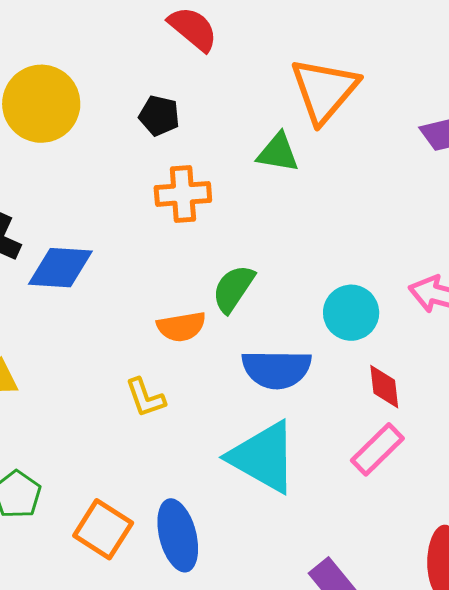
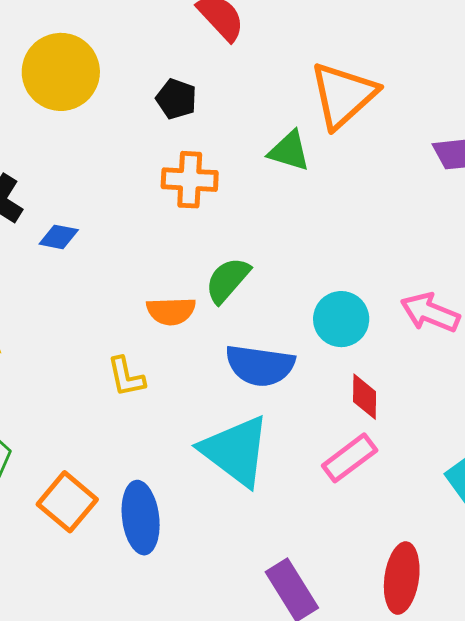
blue diamond: (60, 268) -> (59, 237), size x0.6

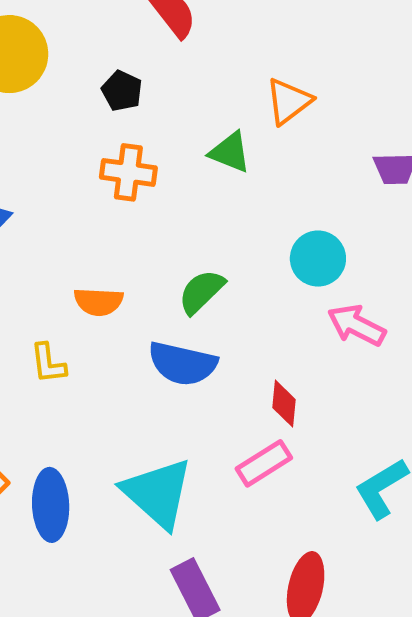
orange triangle: (343, 95) -> (289, 101), size x0.7
green semicircle: (227, 280) -> (201, 292), moved
cyan circle: (341, 319) -> (318, 259), moved
cyan triangle: (235, 451) -> (158, 493), moved

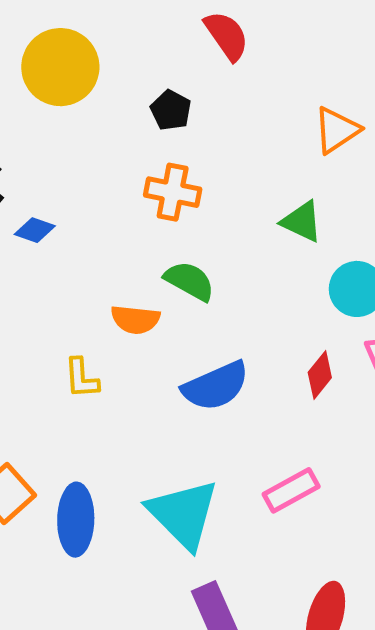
green triangle: (230, 152) -> (302, 222), moved
green semicircle: (201, 292) -> (190, 281), moved, turned 70
blue semicircle: (183, 364) -> (216, 386), turned -40
red diamond: (284, 404) -> (320, 375), moved, turned 30

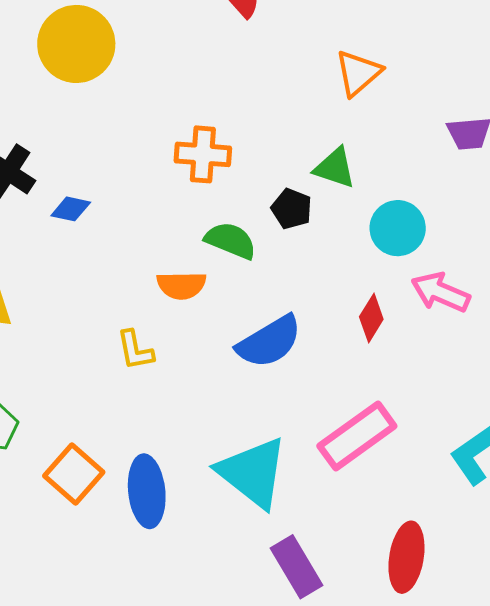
black pentagon: (171, 110) -> (292, 209), moved
pink rectangle: (291, 490) -> (357, 436), size x1.4

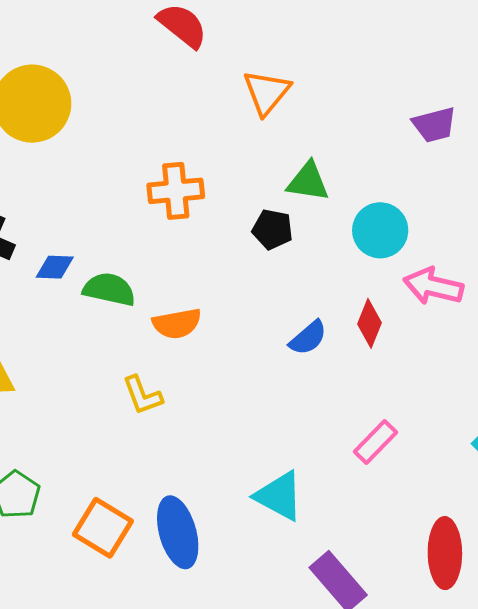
orange triangle: (358, 73) -> (267, 92), moved
green semicircle: (231, 241) -> (109, 289), moved
blue semicircle: (269, 342) -> (308, 338), moved, size x0.6
pink rectangle: (357, 436) -> (375, 442), size x0.6
cyan triangle: (253, 473) -> (279, 496), size x0.7

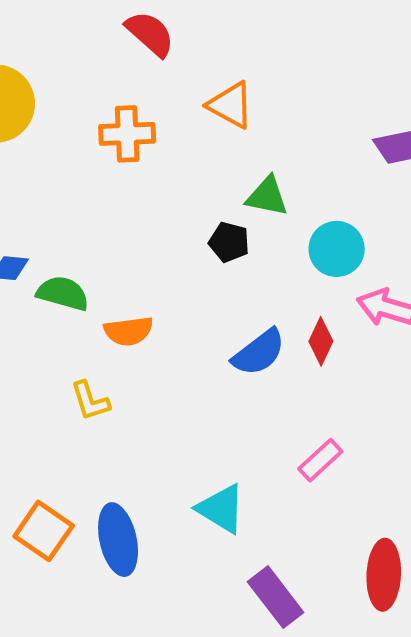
orange triangle: (267, 92) -> (231, 105), turned -44
orange cross: (176, 191) -> (127, 134), moved
blue semicircle: (308, 338) -> (259, 352), size x1.4

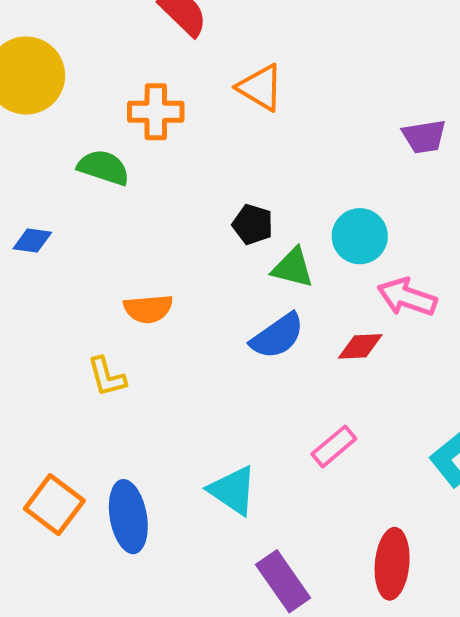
green triangle: (267, 196) -> (293, 268), moved
green semicircle: (63, 293) -> (103, 167), moved
red diamond: (321, 341) -> (360, 346), moved, turned 60

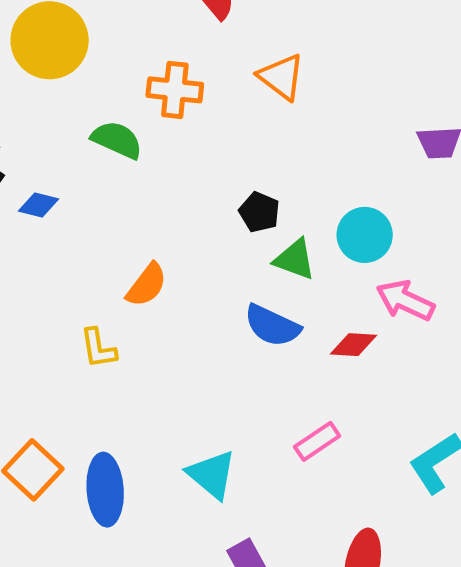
orange semicircle: (148, 309) -> (147, 285), turned -54
blue semicircle: (277, 336) -> (272, 326), turned 54

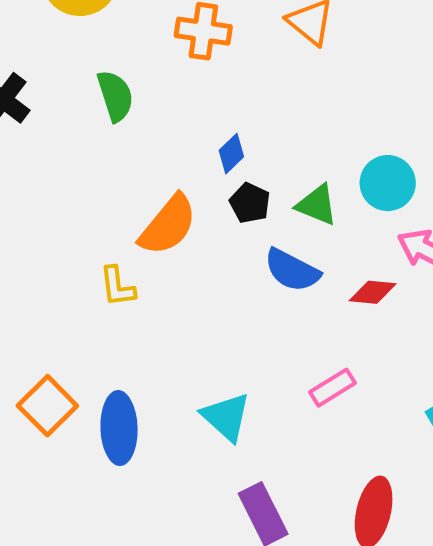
green semicircle: (117, 140) -> (115, 96), moved, turned 46
blue diamond: (39, 205) -> (231, 154), moved, turned -60
black pentagon: (259, 212) -> (250, 203), moved
orange semicircle: (147, 285) -> (168, 225), size x1.4

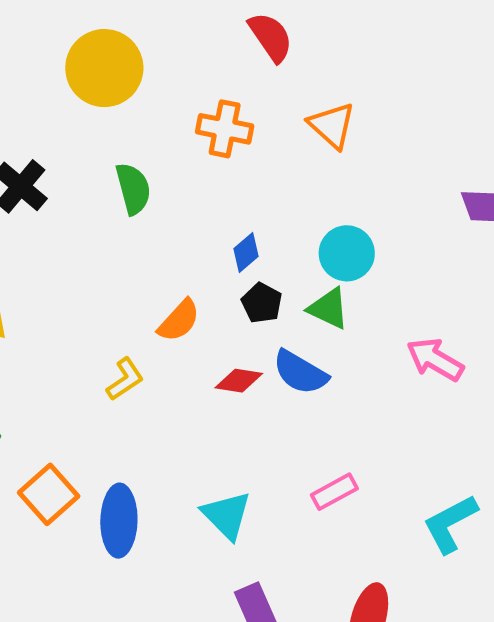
cyan circle: (388, 183) -> (347, 253), moved
orange semicircle: (168, 225) -> (179, 321), size x0.7
yellow L-shape: (117, 287) -> (125, 379), turned -120
red diamond: (373, 292) -> (239, 381), moved

